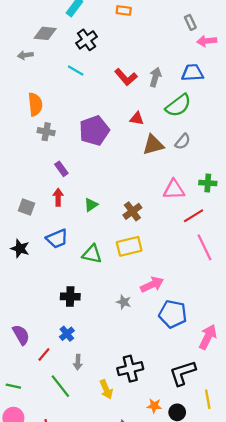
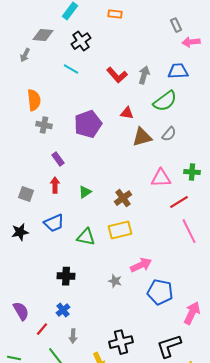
gray arrow: (25, 55) -> (25, 55), turned -56
black star: (20, 249) -> (20, 232), turned -30

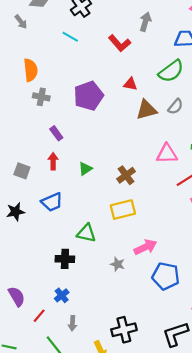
gray arrow: (25, 55) -> (21, 22), turned -64
gray arrow: (144, 75) -> (145, 22), moved
green triangle: (86, 237) -> (86, 233), moved

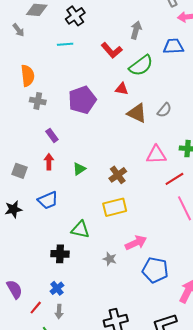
cyan line: (70, 37) -> (65, 44), turned -35
green semicircle: (171, 71) -> (141, 66), moved
brown triangle: (146, 110) -> (137, 113), turned 40
gray arrow: (72, 323) -> (59, 312), moved

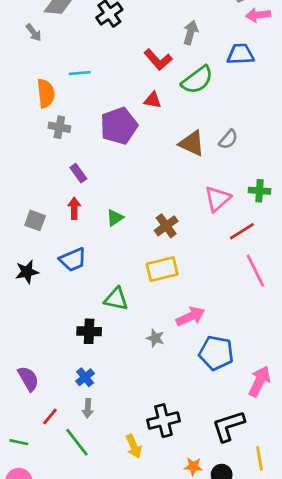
cyan line: (65, 44) -> (80, 73), moved
red triangle: (122, 89) -> (153, 100), moved
pink triangle: (156, 155) -> (218, 199), turned -40
red line: (36, 308) -> (50, 416), moved

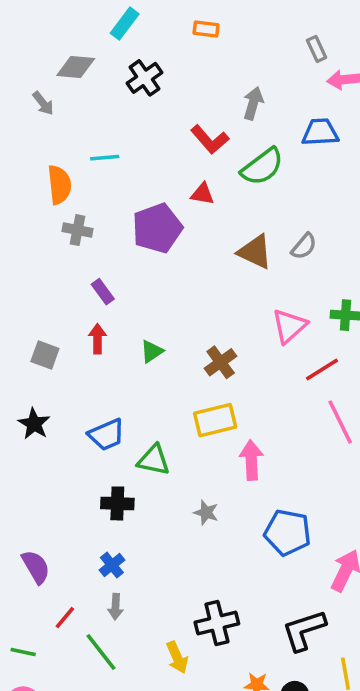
blue trapezoid: (73, 260) -> (106, 435), moved
black star: (27, 272) -> (34, 424), turned -30
pink arrow: (191, 316) -> (251, 460), moved, turned -68

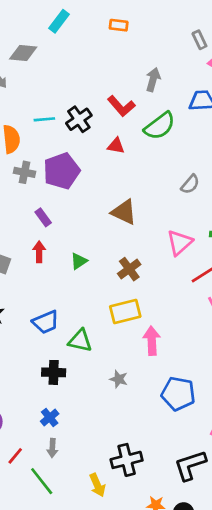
black cross: (145, 78) -> (79, 119), moved
purple pentagon: (157, 228) -> (62, 171), moved
brown triangle: (255, 252) -> (124, 212), moved

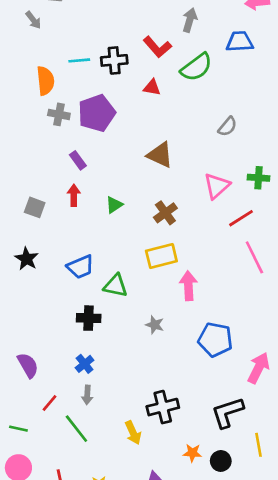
black cross: (79, 119) -> (114, 60), turned 30

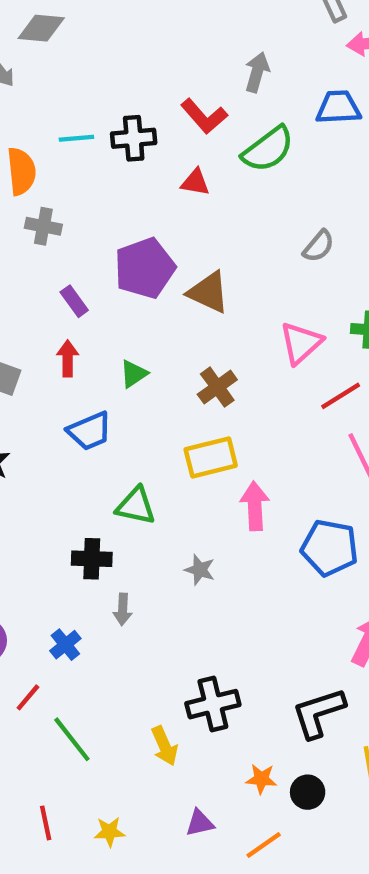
purple pentagon: (97, 113) -> (145, 268), moved
blue trapezoid: (80, 267) -> (90, 431), moved
blue pentagon: (215, 340) -> (330, 548), moved
blue cross: (85, 364) -> (65, 645), moved
gray arrow: (87, 395) -> (123, 609), moved

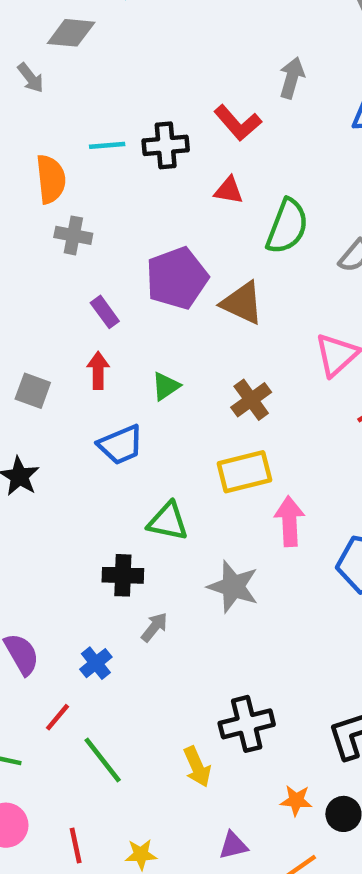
green semicircle: (268, 149) -> (287, 226), moved, turned -32
gray star: (200, 570) -> (233, 587), size x1.6
gray arrow: (123, 609) -> (154, 627), turned -144

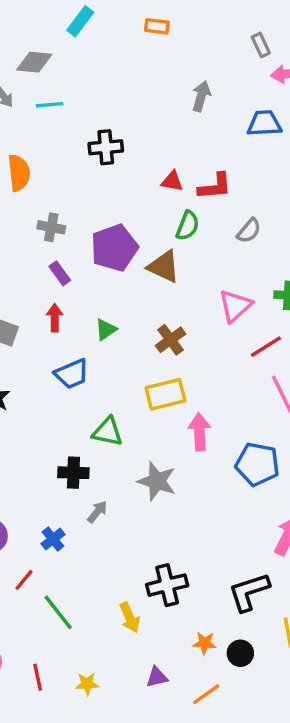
red L-shape: (238, 123) -> (215, 186), moved, turned -54
cyan line: (107, 145) -> (50, 105), moved
red triangle: (229, 190) -> (172, 181), moved
green semicircle: (287, 226) -> (188, 226), moved, size x0.7
gray cross: (73, 235) -> (51, 227), moved

